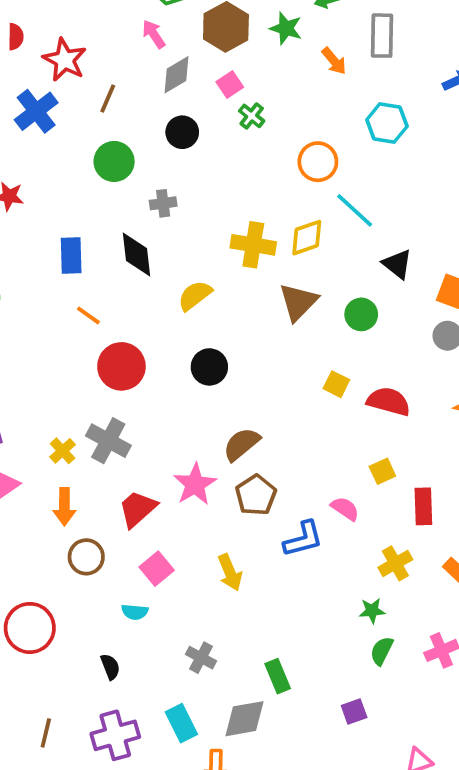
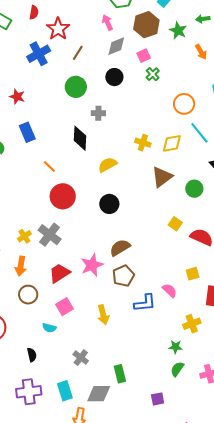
yellow cross: (253, 245) -> (143, 143), size x0.7
blue rectangle: (71, 255) -> (27, 132), moved, turned -30

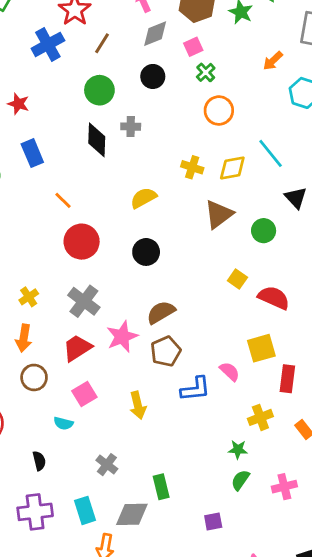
orange arrow: (201, 52) -> (273, 61), moved, turned 77
orange circle: (184, 104) -> (219, 111), moved
black diamond: (80, 138) -> (97, 140), moved
gray cross: (50, 235) -> (84, 301), moved
yellow square: (193, 274) -> (261, 348), size x1.5

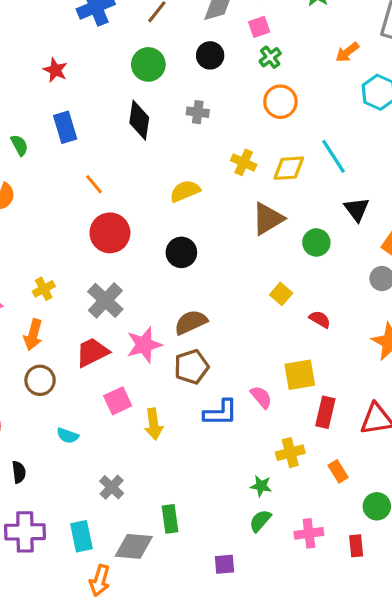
gray cross: (131, 127) -> (198, 112), moved
red semicircle: (274, 298) -> (320, 319), size x0.6
pink square: (84, 394) -> (118, 401), moved
black semicircle: (39, 461) -> (19, 472), moved

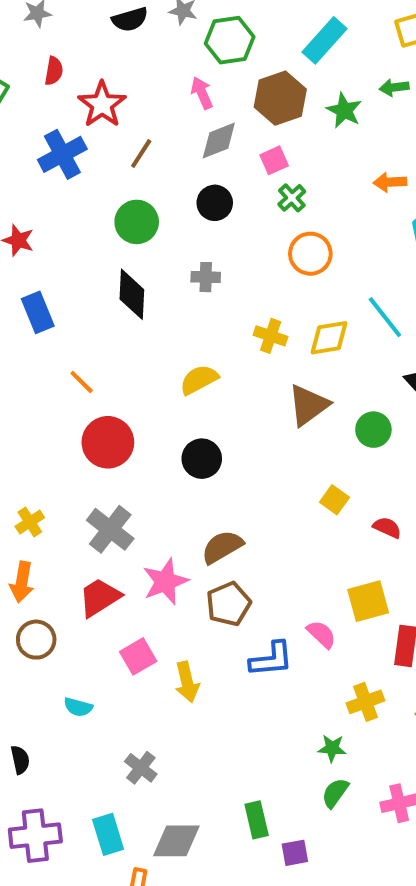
orange arrow: (347, 52) -> (390, 182), turned 40
green rectangle: (170, 519) -> (257, 820), moved

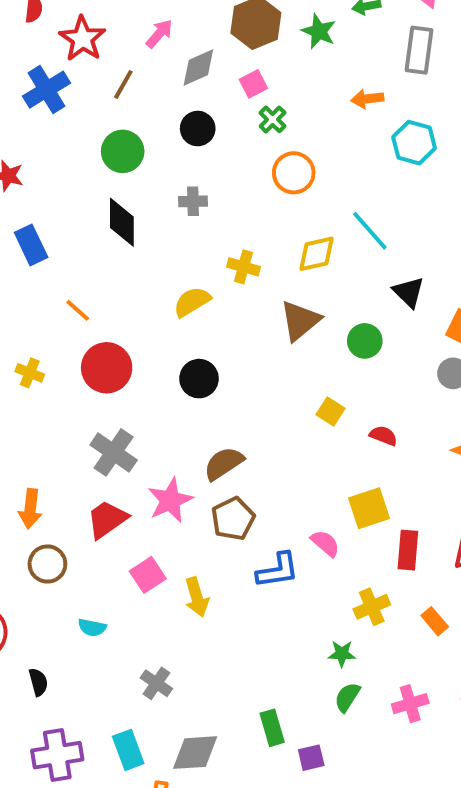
pink arrow: (202, 93) -> (159, 34), moved, turned 68
yellow cross: (271, 336) -> (243, 267), moved
yellow cross: (30, 522) -> (30, 373), moved, turned -32

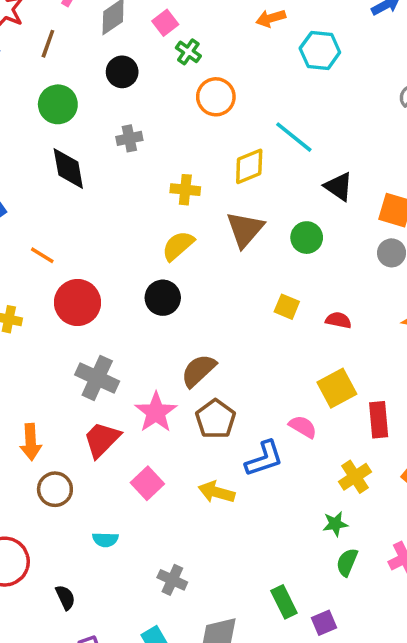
yellow semicircle: (192, 302) -> (178, 246), moved
yellow arrow: (197, 597) -> (217, 492), moved, turned 132

